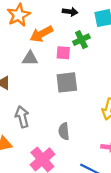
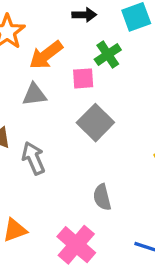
gray square: (67, 82) -> (95, 123), turned -30
gray arrow: (22, 117) -> (33, 158), moved

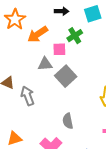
gray triangle: (34, 95) -> (45, 64), moved

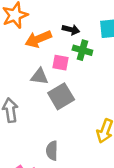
black arrow: (62, 11) -> (71, 30), moved
green cross: (75, 36) -> (82, 50), turned 35

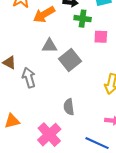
pink square: (60, 63) -> (101, 37), moved

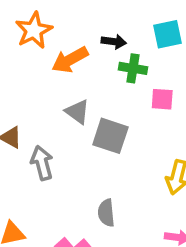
gray triangle: (49, 46) -> (77, 112), turned 35
gray square: (70, 60) -> (110, 136), turned -35

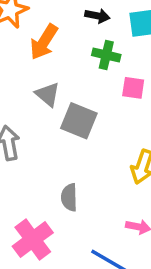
black arrow: (114, 42) -> (97, 16), moved
orange arrow: (70, 60) -> (44, 42), turned -33

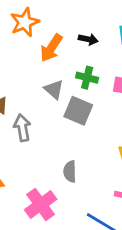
black arrow: (97, 16) -> (88, 39), moved
green cross: (106, 55) -> (87, 78), moved

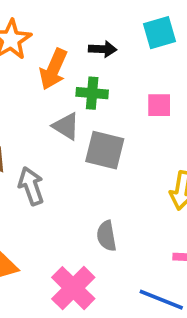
green cross: (87, 78) -> (92, 93), moved

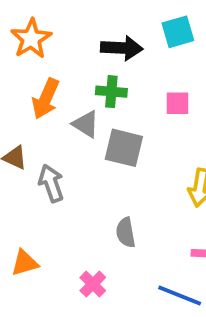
black arrow: (103, 49) -> (122, 48), size x1.5
orange arrow: (53, 69) -> (46, 99), moved
pink cross: (73, 288) -> (93, 284), size x0.6

